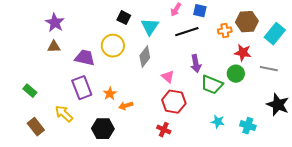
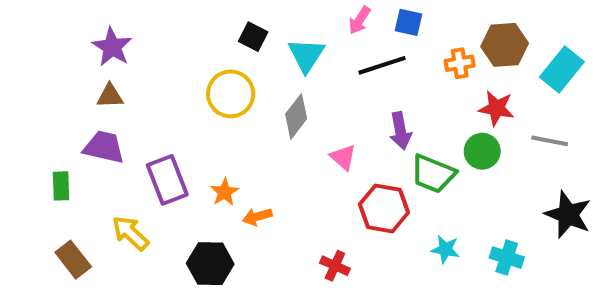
purple trapezoid: (85, 58) -> (104, 147), moved
green rectangle: (30, 91) -> (61, 186), turned 48
red hexagon: (174, 102) -> (384, 208), moved

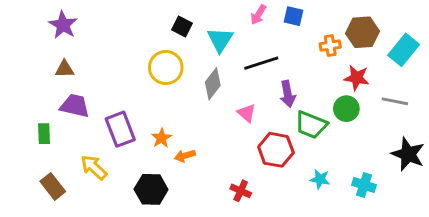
purple star: (112, 47) -> (63, 25), moved
black line: (382, 65) -> (261, 63), moved
brown triangle: (110, 96) -> (64, 69), moved

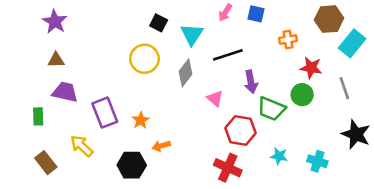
brown hexagon: (363, 32) -> (329, 19), moved
gray line: (395, 101) -> (344, 88), turned 60
orange arrow: (185, 156) -> (161, 146), moved
red cross: (241, 191) -> (228, 168), moved, size x1.5

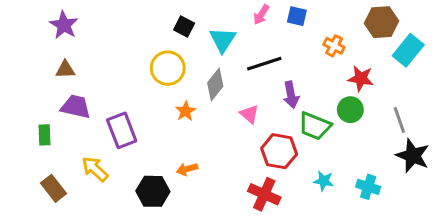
orange cross: (288, 40) -> (334, 46), turned 36
gray line: (344, 88) -> (399, 120), moved
orange star: (141, 120) -> (186, 111), moved

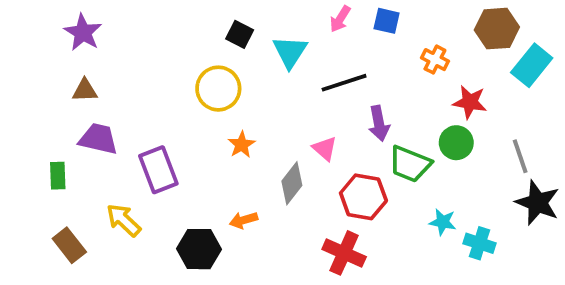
gray diamond: (215, 84) -> (292, 183), moved
cyan star: (324, 181) -> (443, 222), moved

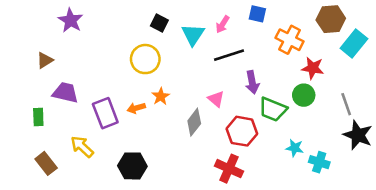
pink arrow: (340, 19) -> (223, 24), moved
purple star: (83, 32) -> (71, 20), moved
orange cross: (435, 60) -> (290, 40), size x1.5
brown triangle: (85, 90) -> (45, 60), moved, turned -30
orange arrow: (243, 220) -> (136, 108), moved

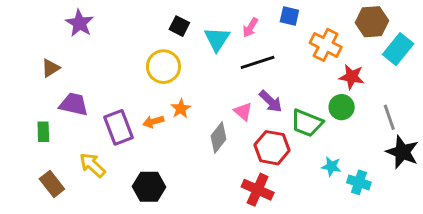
purple arrow: (252, 82) -> (271, 101), moved, turned -35

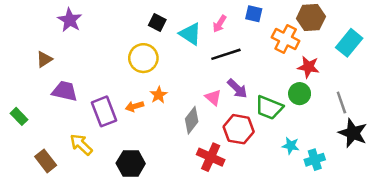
brown hexagon: (372, 22) -> (311, 17), moved
cyan triangle: (217, 39) -> (190, 34), turned -30
green rectangle: (43, 132) -> (19, 116), moved, turned -42
cyan cross: (359, 182) -> (315, 160), turned -36
red cross: (258, 190) -> (211, 157), moved

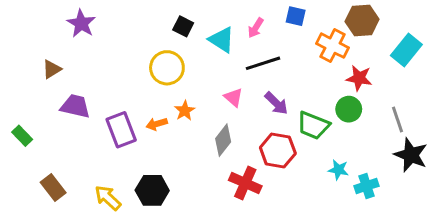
pink triangle: (213, 97) -> (233, 97), moved
yellow arrow: (81, 144) -> (108, 198), moved

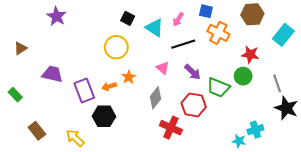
orange cross: (332, 46) -> (218, 33), moved
brown triangle: (52, 69) -> (20, 48), moved
cyan star: (338, 170) -> (239, 141), moved
black hexagon: (152, 190) -> (104, 116), moved

